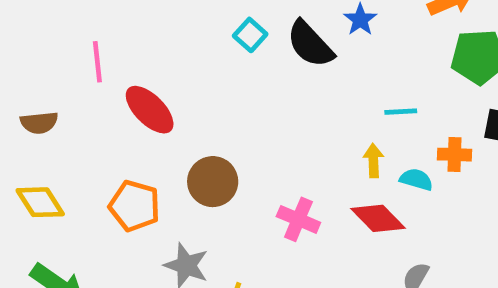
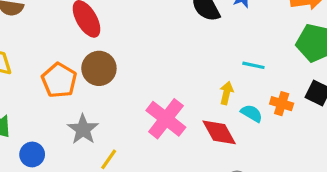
brown circle: (213, 182) -> (99, 68), moved
pink cross: (298, 219) -> (166, 119), size x1.4

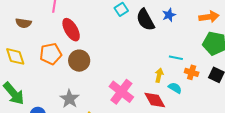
orange pentagon: (59, 80) -> (51, 54), moved, turned 30
orange cross: (282, 104) -> (192, 72), moved

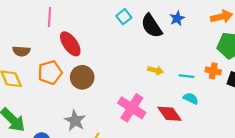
brown semicircle: (23, 23) -> (21, 51), moved
cyan line: (176, 58) -> (187, 76), moved
orange cross: (192, 72) -> (213, 71), moved
yellow arrow: (159, 75) -> (156, 70), moved, turned 96

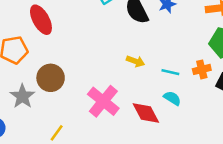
orange cross: (213, 71) -> (202, 69), turned -32
brown circle: (82, 77) -> (51, 78), moved
gray star: (75, 121) -> (22, 96), moved

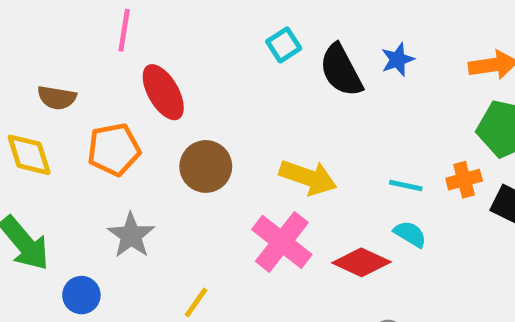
yellow arrow: (135, 61) -> (308, 177), moved, size x1.6
brown circle: (51, 78) -> (206, 166), moved
red diamond: (146, 113) -> (361, 262), turned -36

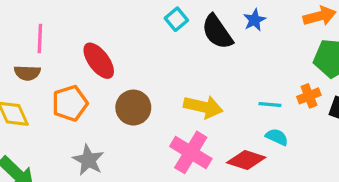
pink line: (124, 30) -> (40, 39), moved

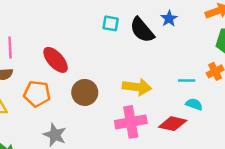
cyan square: (176, 19) -> (111, 23), turned -35
orange pentagon: (70, 103) -> (37, 94), turned 30
pink cross: (191, 152) -> (131, 122), turned -36

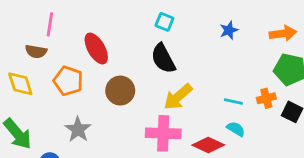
black semicircle: (142, 30) -> (163, 58), moved
yellow arrow: (137, 87) -> (178, 97), turned 120

